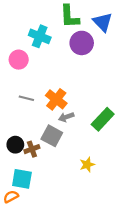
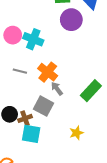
cyan cross: (40, 36) -> (33, 39), moved
gray arrow: (66, 117) -> (57, 89), turned 72
cyan square: (22, 179) -> (31, 134), moved

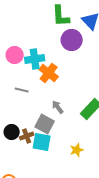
cyan cross: (33, 39) -> (35, 59), turned -30
orange cross: (48, 72) -> (49, 73), moved
cyan square: (31, 134) -> (42, 142), moved

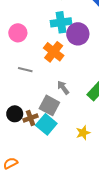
purple circle: (72, 40) -> (78, 34), moved
cyan cross: (35, 59) -> (61, 22), moved
cyan square: (42, 142) -> (46, 124), turned 30

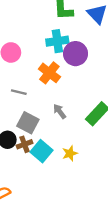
gray square: (49, 105) -> (28, 123), moved
yellow star: (83, 133) -> (70, 153), moved

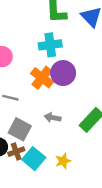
purple circle: (75, 54) -> (63, 73), moved
gray arrow: (60, 111) -> (53, 118), turned -42

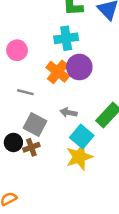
cyan square: (34, 159) -> (82, 136), moved
yellow star: (63, 161) -> (79, 157), size x1.6

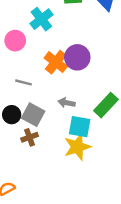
cyan cross: (66, 38) -> (41, 19), moved, turned -30
cyan square: (82, 136) -> (80, 127), turned -30
black circle: (13, 142) -> (12, 115), moved

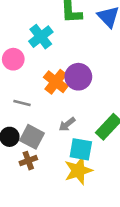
gray arrow: (67, 103) -> (67, 124), turned -49

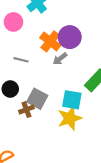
gray arrow: (67, 124) -> (60, 59), moved
gray square: (32, 137) -> (37, 99), moved

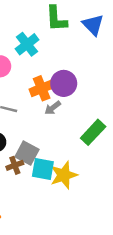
orange cross: (50, 41) -> (42, 88), turned 30
cyan square: (72, 100) -> (43, 169), moved

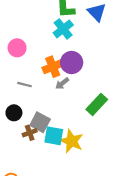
cyan cross: (27, 44) -> (63, 29), moved
yellow star: (64, 175) -> (72, 141), turned -30

